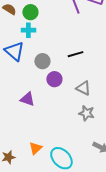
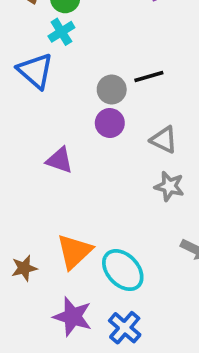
cyan cross: (28, 30) -> (61, 32), turned -32
gray circle: (42, 61) -> (112, 90), moved
orange triangle: (35, 148) -> (74, 251), size x1.5

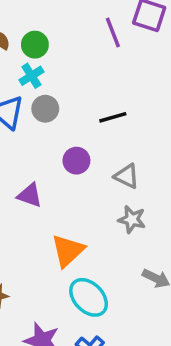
gray circle: (112, 90) -> (45, 109), moved
orange triangle: (74, 251) -> (68, 251), moved

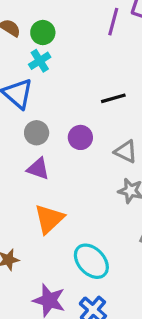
purple line: (113, 33) -> (113, 22), turned 36
gray circle: (45, 109) -> (37, 133), moved
orange triangle: (68, 251) -> (49, 219), moved

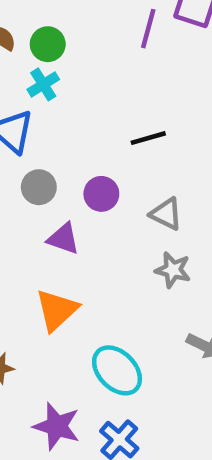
purple triangle: (38, 169) -> (63, 239), moved

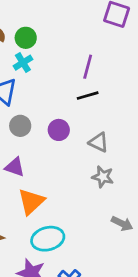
purple line: (148, 29) -> (88, 67), moved
purple triangle: (63, 239) -> (15, 167), moved
cyan ellipse: (117, 370) -> (48, 239), moved, turned -60

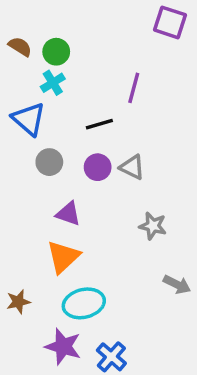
black line: (88, 96) -> (99, 124), moved
gray triangle: (99, 142) -> (132, 167), moved
purple triangle: (15, 167) -> (68, 214), moved

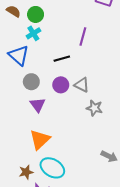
purple triangle: (68, 214) -> (38, 105), moved, turned 35
gray star: (153, 226) -> (94, 108), moved
brown star: (18, 302) -> (26, 172), moved
cyan ellipse: (84, 303) -> (52, 168), turned 45

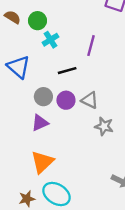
cyan cross: (33, 33) -> (51, 40), moved
gray circle: (31, 82) -> (43, 97), moved
purple triangle: (38, 105) -> (40, 123), turned 42

